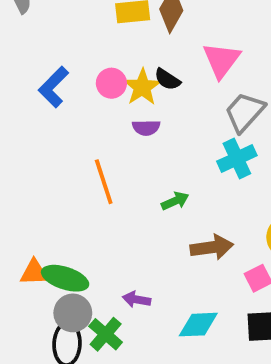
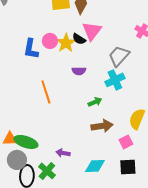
pink triangle: (221, 60) -> (92, 31), moved
blue L-shape: (53, 87) -> (31, 49), moved, turned -35
purple semicircle: (146, 128) -> (79, 71), moved
green arrow: (175, 201) -> (95, 102), moved
gray circle: (73, 313) -> (17, 160), moved

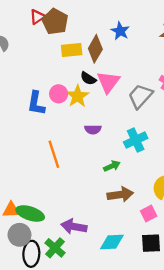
black semicircle: (79, 39) -> (88, 78), moved
gray trapezoid: (119, 56) -> (140, 96), moved
purple arrow: (63, 153) -> (74, 227), size x1.5

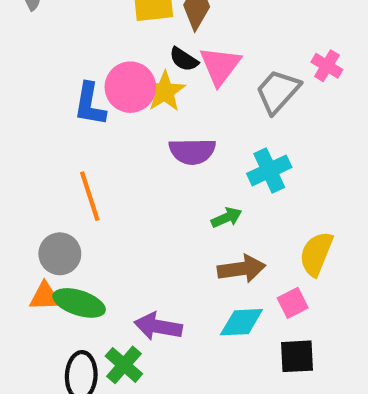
pink circle: (59, 94) -> (130, 87), size x1.5
purple semicircle: (93, 129) -> (192, 151), size x1.5
orange line: (54, 154) -> (90, 196), moved
gray circle: (19, 235) -> (60, 254), moved
cyan diamond: (112, 242) -> (241, 322), moved

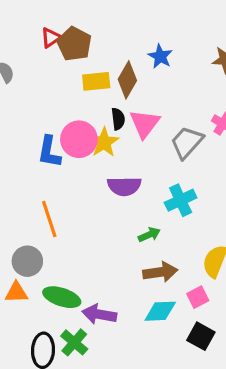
black semicircle: (184, 59) -> (118, 119), turned -130
green ellipse: (79, 303) -> (62, 297), moved
black square: (297, 356) -> (201, 336), turned 32

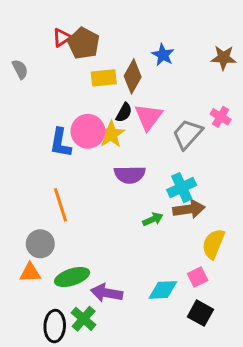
black semicircle: (118, 119) -> (124, 113), turned 36
brown arrow: (160, 272) -> (189, 209), moved
green ellipse: (62, 297) -> (72, 277), turned -36

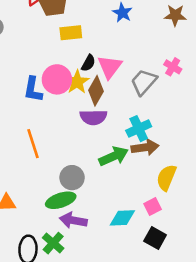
brown diamond: (133, 76) -> (96, 91), moved
green arrow: (153, 219) -> (114, 156), size x1.6
gray circle: (40, 244) -> (72, 178), moved
green ellipse: (72, 277) -> (61, 200), moved

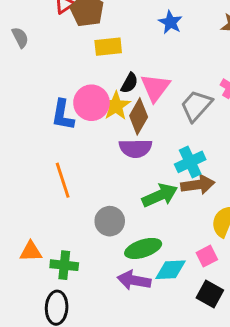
green ellipse: (61, 200) -> (143, 248), moved
purple arrow: (73, 220) -> (134, 280), moved
green cross: (53, 243) -> (64, 265), moved, turned -35

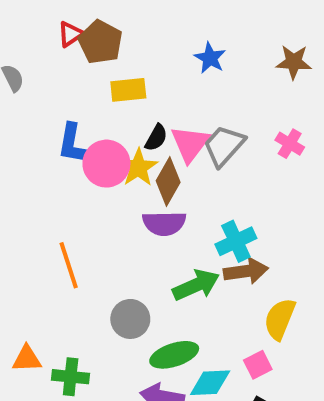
gray trapezoid: (196, 106) -> (224, 146), moved
blue L-shape: (63, 115) -> (73, 144), moved

